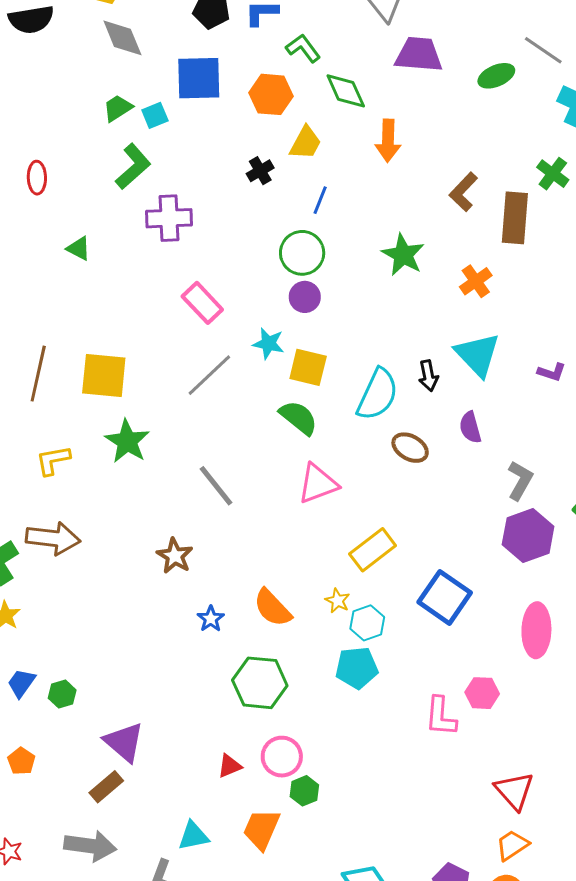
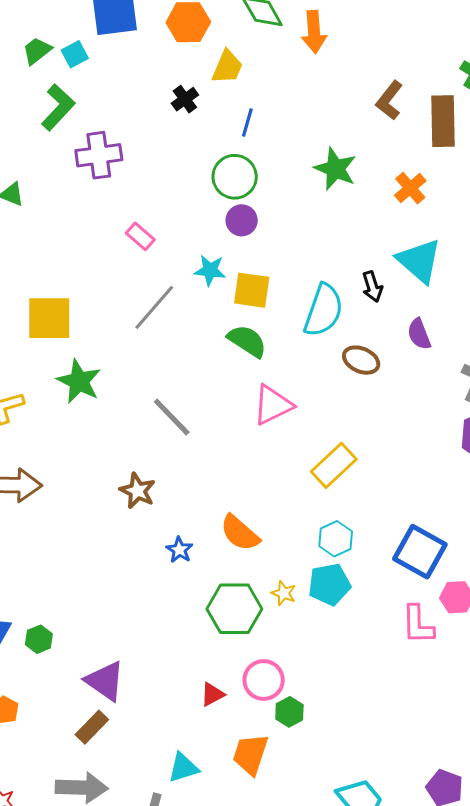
orange arrow: (388, 141) -> (314, 32), moved
pink rectangle: (202, 303) -> (140, 236), size x0.7
blue square: (445, 597) -> (420, 552), moved
yellow star: (338, 601) -> (284, 593), moved

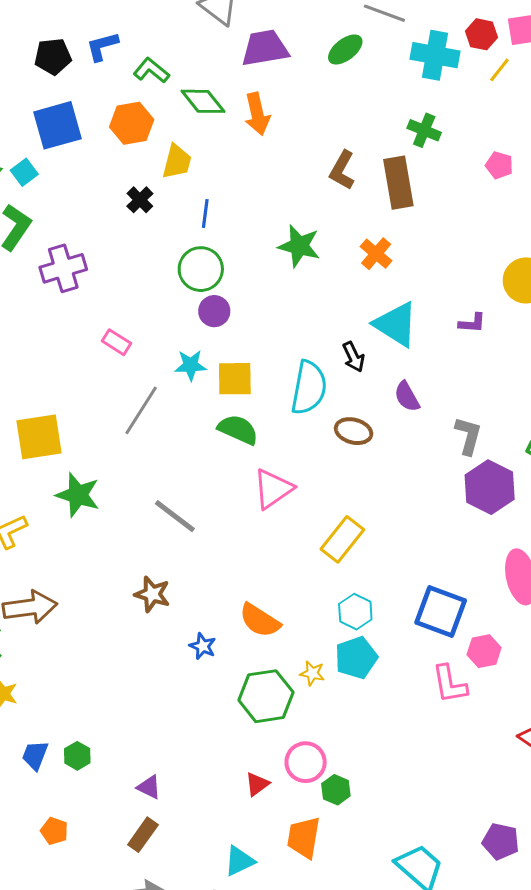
purple triangle: (105, 681) -> (149, 787), size x0.6

